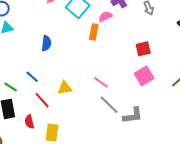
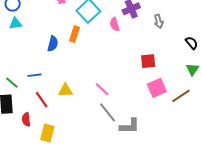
pink semicircle: (105, 16) -> (115, 24), turned -88
orange rectangle: (94, 32) -> (75, 34), moved
pink square: (144, 76) -> (157, 88), moved
blue line: (32, 77) -> (34, 75), turned -56

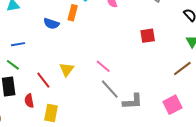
blue semicircle: (53, 44) -> (51, 24), turned 98
blue line: (34, 75) -> (18, 44), moved
pink square: (157, 88) -> (173, 105), moved
yellow triangle: (65, 90) -> (67, 69), turned -49

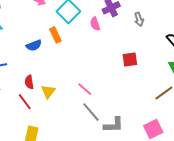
orange rectangle: (73, 13) -> (55, 35), turned -42
blue semicircle: (51, 24) -> (34, 45), turned -42
red semicircle: (29, 101) -> (29, 82), moved

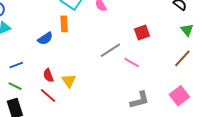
orange rectangle: (55, 35) -> (64, 24), turned 35
pink line: (85, 89) -> (132, 63), moved
gray line: (91, 112) -> (110, 50), moved, turned -70

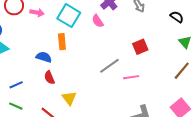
blue semicircle: (45, 39) -> (44, 57), turned -126
pink line: (132, 63) -> (131, 77), turned -35
red semicircle: (48, 75) -> (49, 78), moved

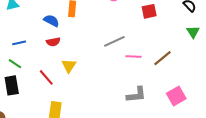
red square: (140, 47) -> (149, 11), moved
brown line: (182, 71) -> (162, 58), moved
red semicircle: (49, 78) -> (53, 42), turned -88

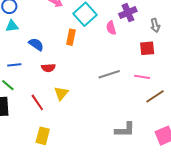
blue semicircle: (51, 21) -> (36, 44), moved
pink line: (134, 56) -> (142, 77), moved

